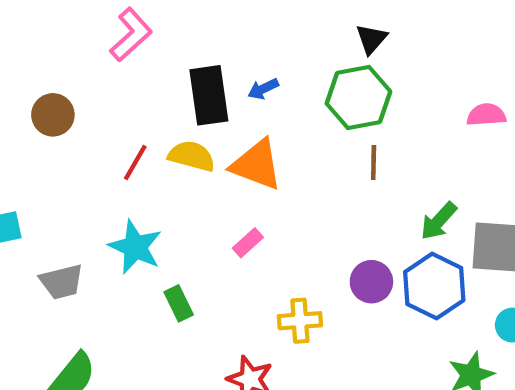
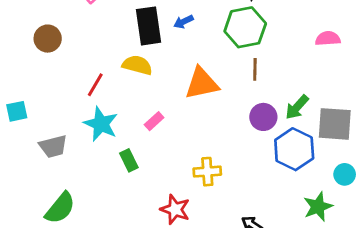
red line: (135, 163) -> (95, 85), moved
orange triangle: (257, 165) -> (202, 83), moved, turned -33
pink rectangle: (248, 243) -> (154, 121), moved
purple circle: (371, 282) -> (263, 117), moved

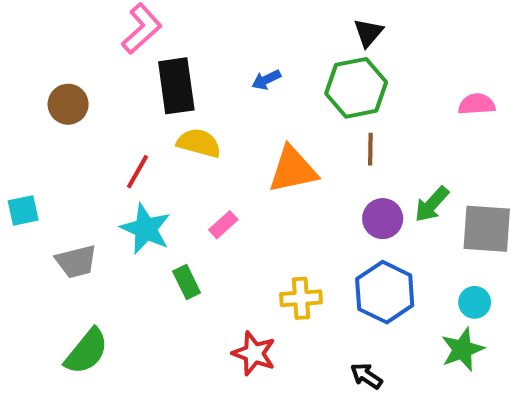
black rectangle: (148, 26) -> (176, 86), moved
blue hexagon: (294, 149) -> (385, 292), moved
cyan circle: (345, 174) -> (475, 302), moved

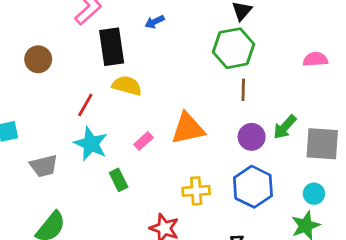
blue arrow: (266, 80) -> (155, 22), moved
orange triangle: (293, 170) -> (188, 129), moved

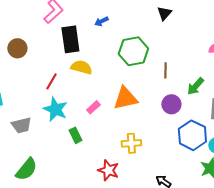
green hexagon: (234, 48) -> (133, 51), moved
green arrow: (285, 127) -> (195, 86), moved
blue hexagon: (253, 187) -> (192, 135), moved

